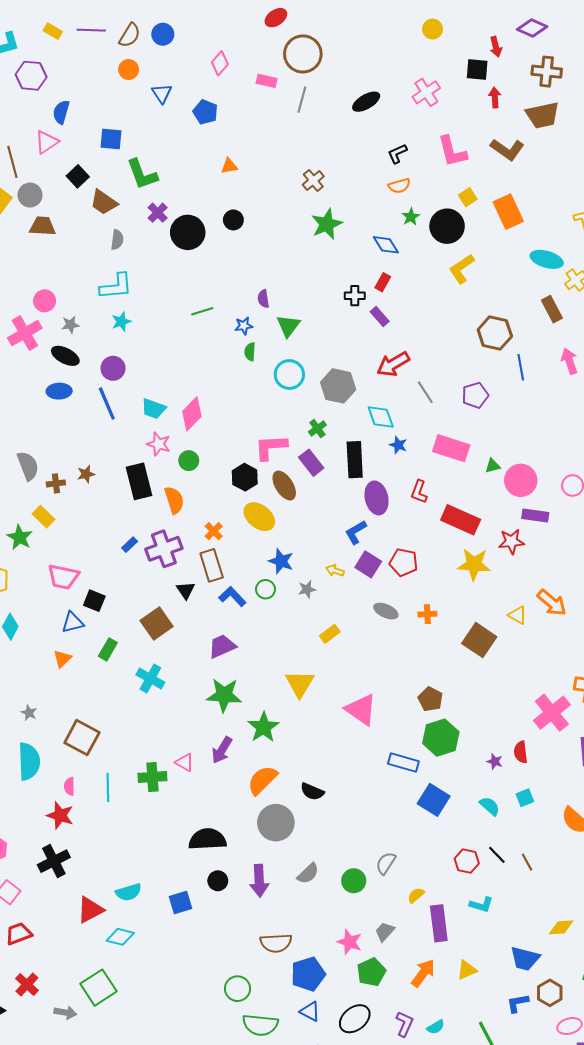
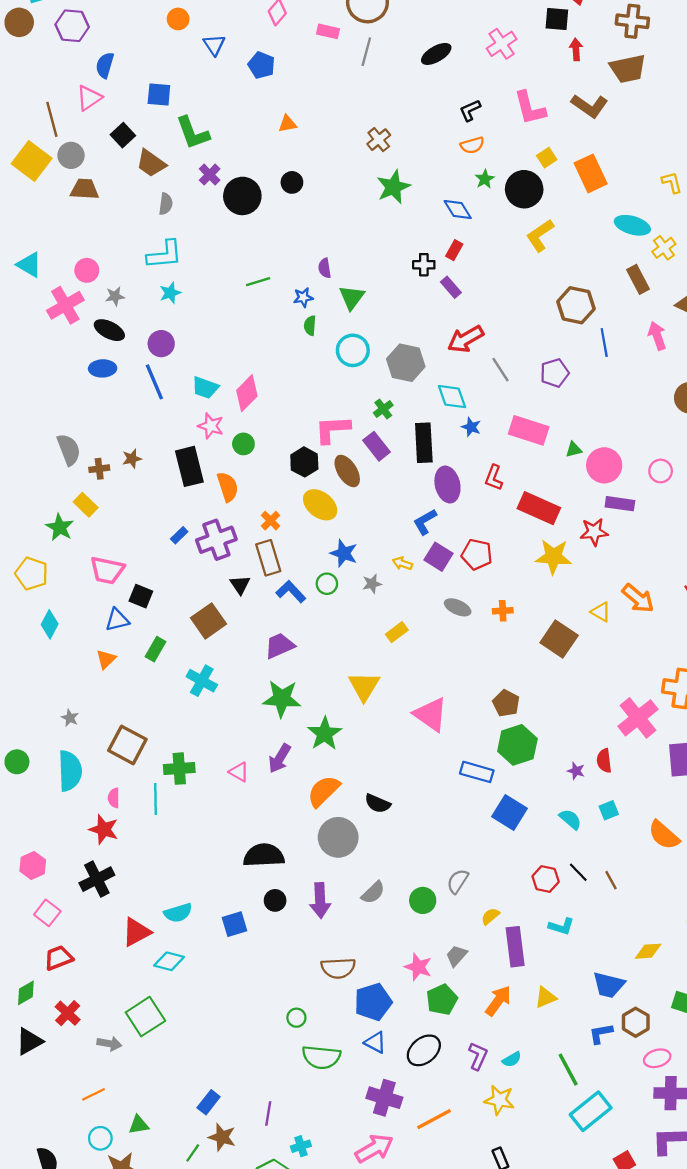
green cross: (152, 777) -> (179, 769), moved
green circle: (238, 989) -> (296, 1018), size x0.7

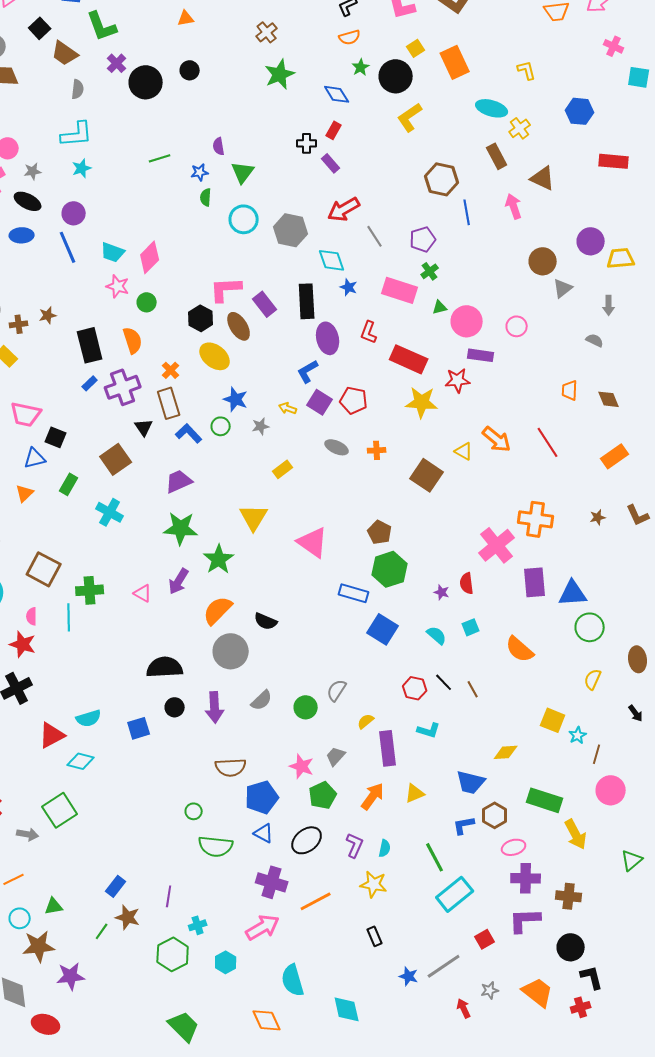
green cross: (383, 409) -> (430, 271), moved
black rectangle: (189, 466) -> (90, 345), moved
cyan semicircle: (512, 1059) -> (385, 848), turned -48

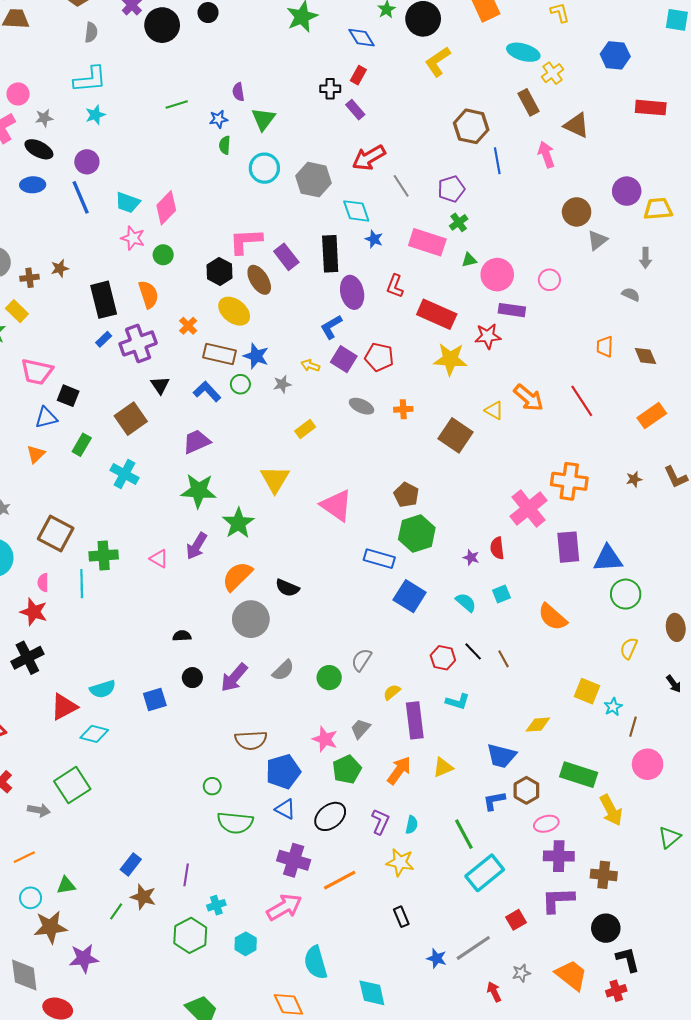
brown rectangle: (169, 403) -> (220, 354), moved, turned -60
black semicircle: (165, 667) -> (182, 636), size x0.5
purple arrow: (215, 707) -> (234, 678), turned 44

